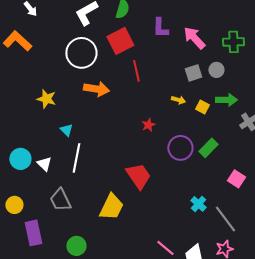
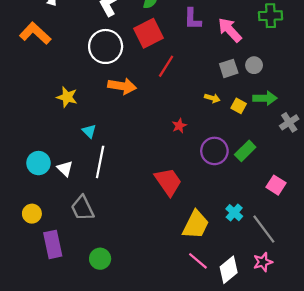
green cross: (233, 42) -> (271, 16), moved
red line: (136, 71) -> (166, 66), turned 45
yellow trapezoid: (111, 207) -> (196, 225), moved

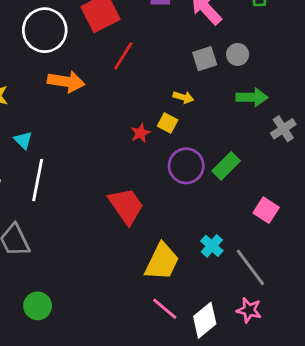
yellow square: (239, 106) -> (168, 123), moved
pink star: (263, 262) -> (249, 310), turned 30

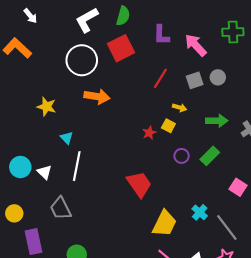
red line: (123, 56) -> (160, 78), moved
green arrow: (252, 97) -> (217, 121), moved
purple circle: (186, 166) -> (182, 156), size x0.6

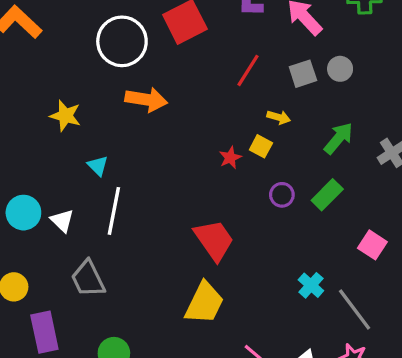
green arrow: (217, 121) -> (338, 138), turned -50
yellow trapezoid: (164, 223) -> (204, 303), moved

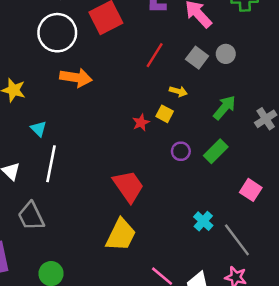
gray square: (303, 74) -> (197, 58), turned -35

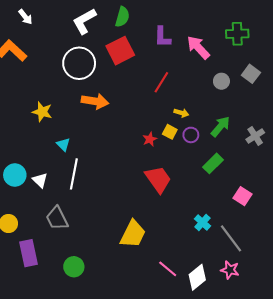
gray square: (197, 58) -> (251, 74), moved
purple circle: (181, 151) -> (191, 135), moved
red trapezoid: (128, 186) -> (158, 179), moved

